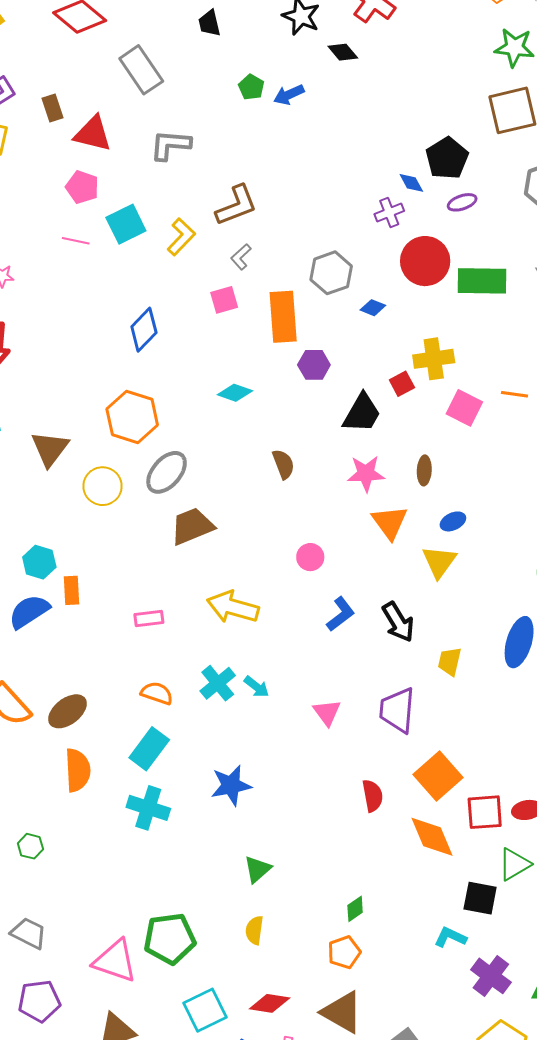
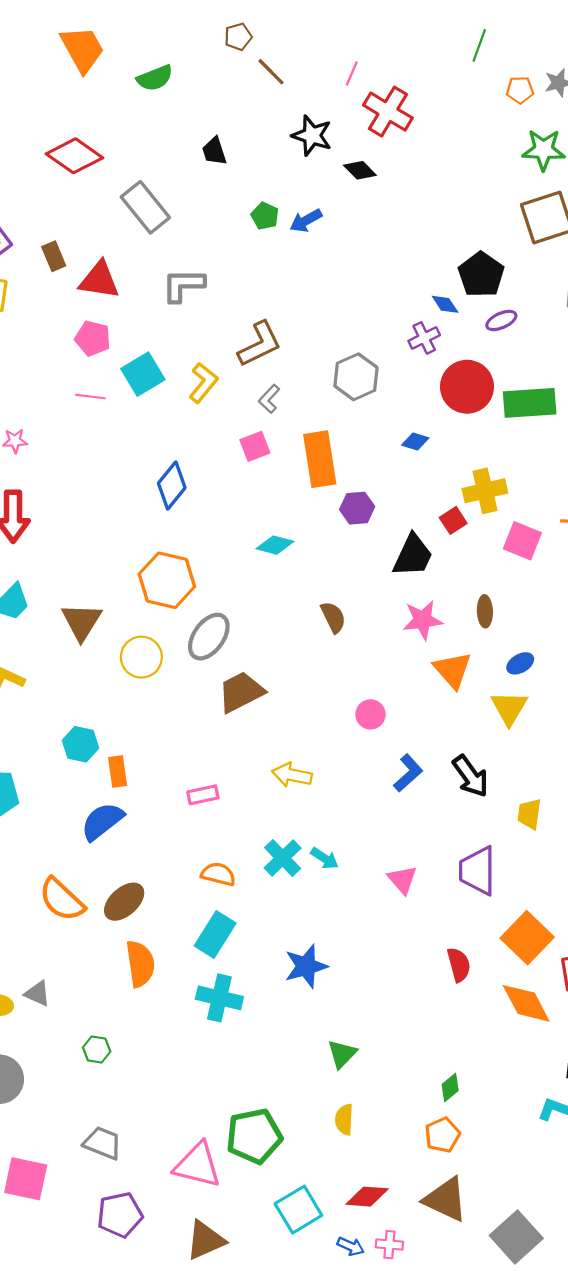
gray hexagon: (331, 273) -> (356, 377), moved
yellow arrow: (233, 607) -> (292, 775), size x0.7
blue semicircle: (29, 612) -> (102, 821), moved

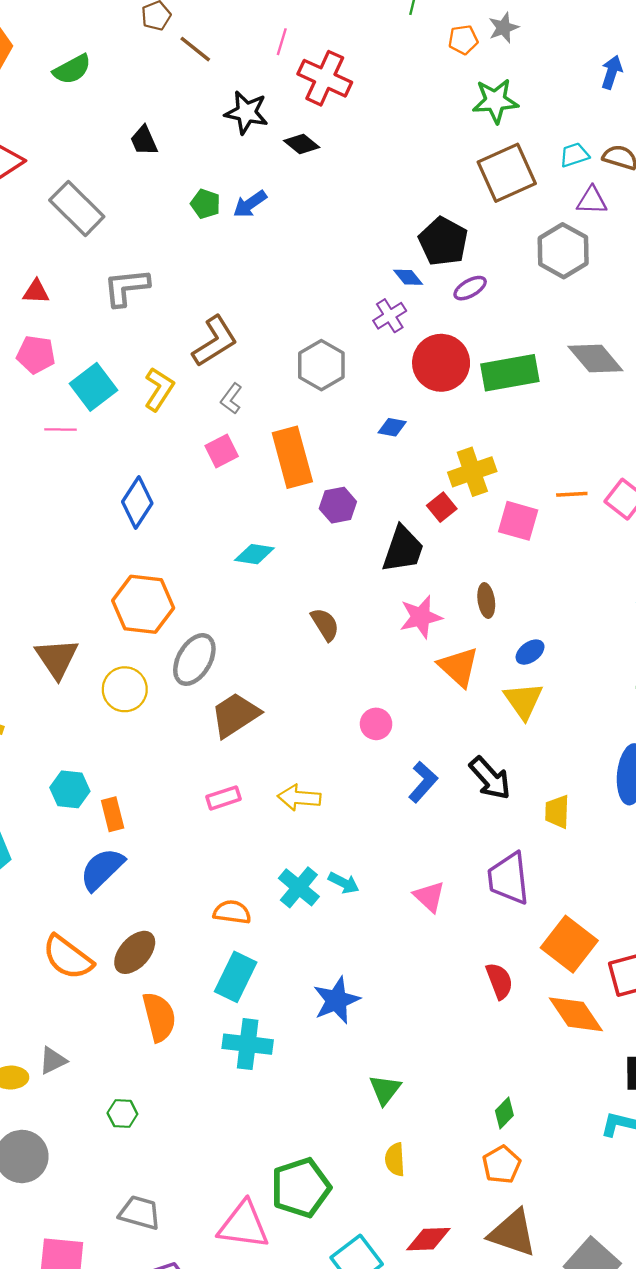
red triangle: (99, 280) -> (36, 292), size x0.6
pink line: (91, 397) -> (60, 430), moved
pink rectangle: (203, 795) -> (224, 798), moved
gray triangle: (37, 994) -> (53, 1061), turned -44

